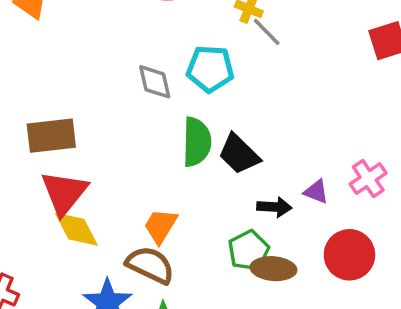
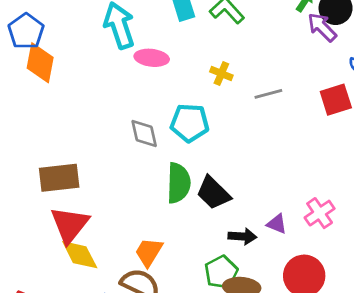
gray line: (267, 32) -> (268, 94), moved, turned -60

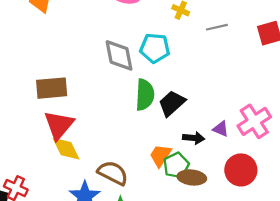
gray diamond: (144, 134) -> (119, 55), size x1.4
black trapezoid: (213, 193) -> (172, 103), turned 92
pink cross: (320, 213) -> (254, 121), size x1.4
orange trapezoid: (149, 252) -> (160, 155), moved

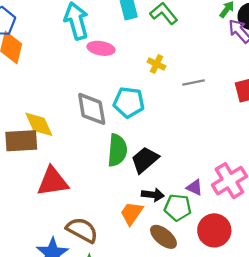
red triangle: (59, 125) -> (53, 182), moved, turned 40
black arrow: (194, 138) -> (153, 195), moved
yellow diamond: (66, 149) -> (39, 124), moved
green pentagon: (176, 165) -> (178, 207), moved, turned 30
brown ellipse: (192, 177) -> (163, 237), turned 32

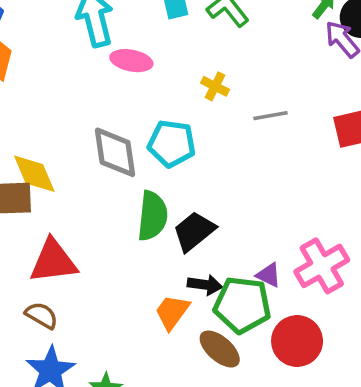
green pentagon: (178, 207) -> (242, 305), size x1.4
brown semicircle: (82, 230) -> (42, 315), moved, size x0.7

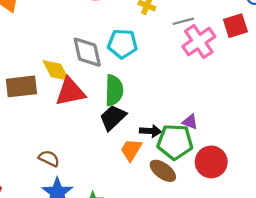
yellow diamond: (34, 174) -> (56, 70), moved
black trapezoid: (194, 231) -> (113, 117), moved
red triangle: (53, 261) -> (70, 92), moved
pink cross: (322, 266) -> (199, 42), moved

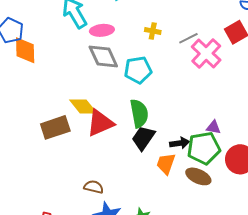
gray diamond: (87, 52) -> (103, 57), moved

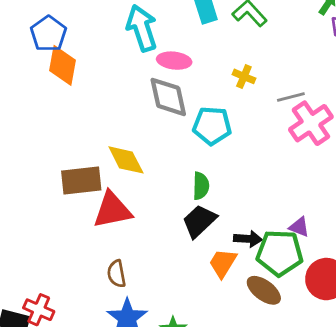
green semicircle: (139, 113) -> (201, 186), size x0.7
red triangle: (100, 123) -> (112, 210), moved
brown semicircle: (94, 187) -> (116, 274), turned -126

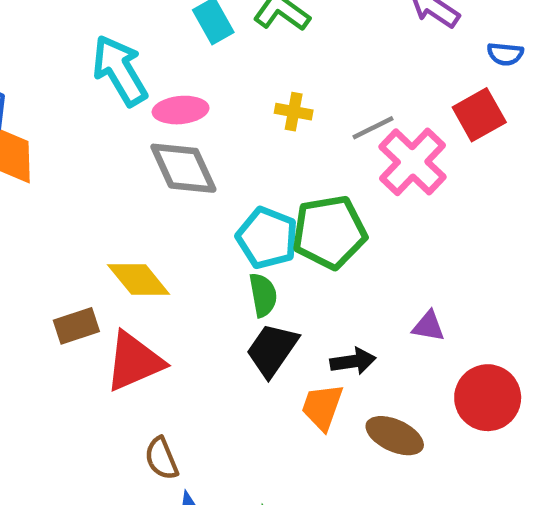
cyan pentagon: (212, 126) -> (267, 238), moved, turned 30
brown rectangle: (81, 180) -> (76, 326), size x0.7
green pentagon: (280, 253) -> (329, 232), moved

